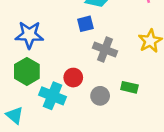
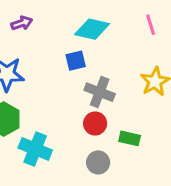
red circle: (73, 78) -> (95, 124), moved
gray circle: (100, 96) -> (98, 162), moved

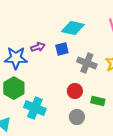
purple arrow: (22, 23) -> (38, 47), moved
gray cross: (100, 92) -> (87, 63), moved

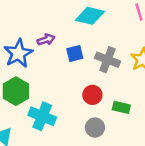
blue square: (62, 49) -> (75, 53), moved
blue star: (16, 58) -> (18, 53), turned -30

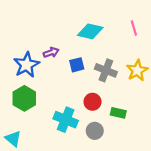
cyan cross: (42, 116) -> (66, 120), moved

